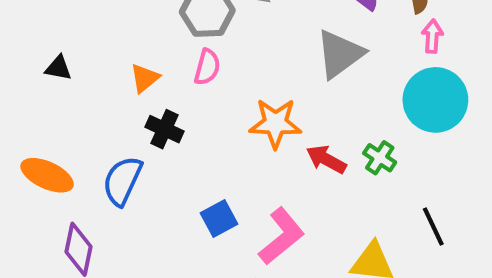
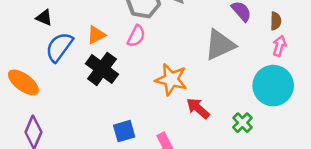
black cross: (165, 129) -> (102, 69), size x1.4
green cross: (380, 158) -> (242, 123), moved
blue semicircle: (122, 181) -> (59, 47), moved

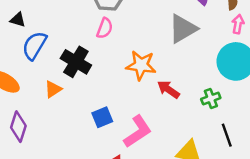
orange triangle: (96, 35) -> (53, 89), moved
green cross: (242, 123) -> (211, 99), turned 30

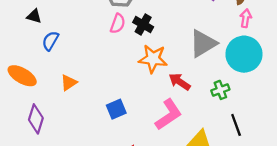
gray triangle: (183, 29) -> (203, 43), moved
blue semicircle: (34, 45) -> (50, 41), size x0.7
black cross: (76, 62) -> (143, 25), moved, size x0.7
pink L-shape: (138, 131) -> (168, 115), moved

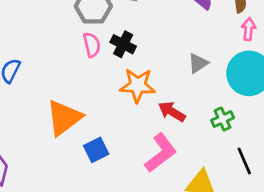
pink semicircle: (118, 24) -> (92, 45), turned -30
gray triangle: (203, 43) -> (198, 63), size x0.6
orange triangle: (69, 83) -> (64, 118), moved, size x1.8

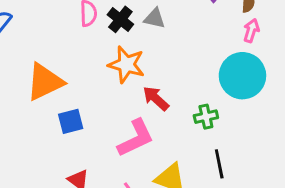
gray triangle: (198, 63) -> (155, 18), moved, turned 35

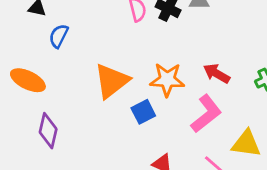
orange star: (126, 64) -> (167, 80), moved

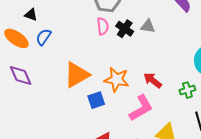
orange ellipse: (28, 80) -> (16, 38), moved
purple diamond: (48, 131) -> (21, 76), moved, turned -45

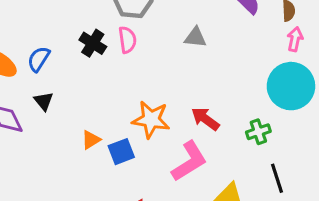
black triangle: (31, 15) -> (44, 101), moved, turned 32
black cross: (125, 29) -> (93, 43), moved
orange triangle: (77, 75) -> (91, 140), moved, size x0.5

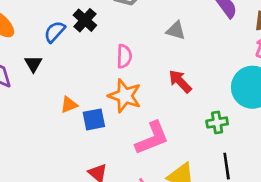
pink semicircle: (127, 40) -> (124, 56), moved
blue semicircle: (39, 59) -> (55, 32), moved
red arrow: (205, 119) -> (180, 81), moved

